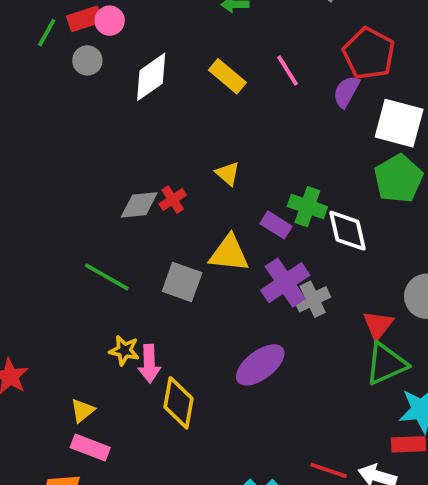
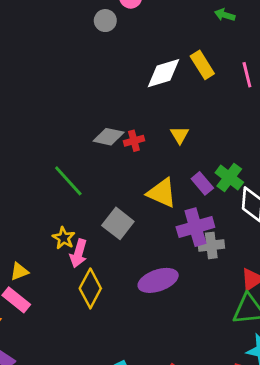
white diamond: (151, 77) -> (163, 73), moved
gray square: (182, 282) -> (118, 223), moved

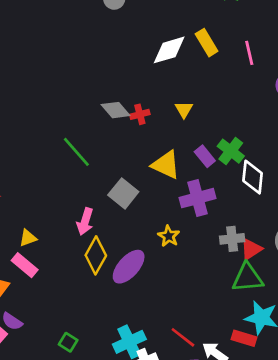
gray diamond: (109, 137) -> (116, 110), turned 36
yellow star: (64, 238) -> (169, 236), moved
gray cross: (211, 245) -> (232, 239), moved
purple ellipse: (158, 280) -> (129, 267), moved, turned -30

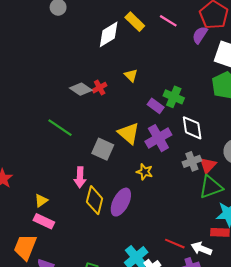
pink line: (249, 53) -> (168, 21), turned -30
yellow triangle: (166, 165) -> (129, 133), moved, turned 30
white diamond: (253, 177) -> (192, 128), moved

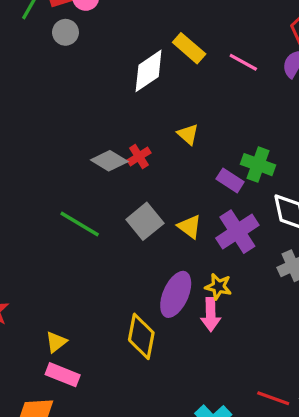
pink line: (168, 21) -> (243, 62), moved
yellow triangle: (129, 133) -> (190, 227), size x0.7
gray square: (103, 149) -> (145, 221), moved, turned 30
pink arrow: (80, 177) -> (211, 315), moved
purple ellipse: (121, 202) -> (176, 294), moved

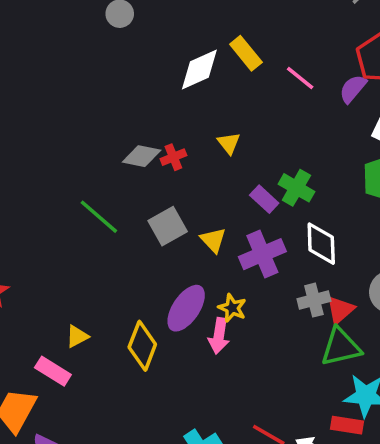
gray diamond: (109, 161) -> (142, 156), turned -30
yellow triangle: (56, 342) -> (77, 336), moved

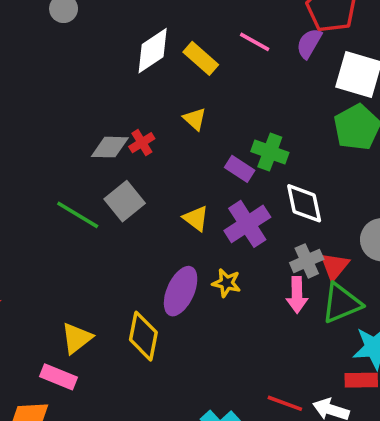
yellow rectangle: (246, 53) -> (201, 58), moved
gray square: (168, 226) -> (125, 201), moved
yellow triangle: (77, 336) -> (77, 338), size x1.4
pink arrow: (219, 336) -> (297, 295), moved

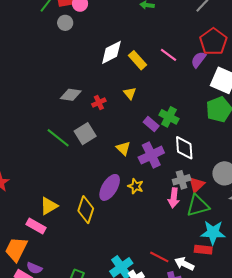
gray diamond: (110, 147) -> (71, 95), moved

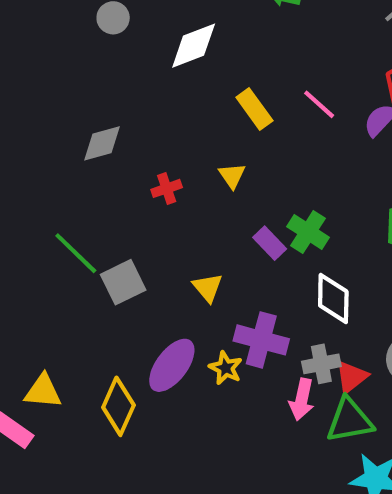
white diamond: (111, 52) -> (194, 46), moved
gray diamond: (71, 95) -> (102, 143), moved, turned -30
gray square: (85, 134) -> (123, 282), moved
purple cross: (151, 155) -> (261, 340), moved, turned 35
yellow triangle: (49, 206) -> (43, 391), turned 30

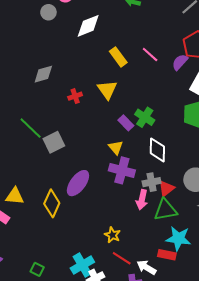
yellow triangle: (232, 176) -> (107, 90), size x1.5
yellow triangle: (208, 288) -> (116, 147), moved
yellow star: (226, 368) -> (112, 235), moved

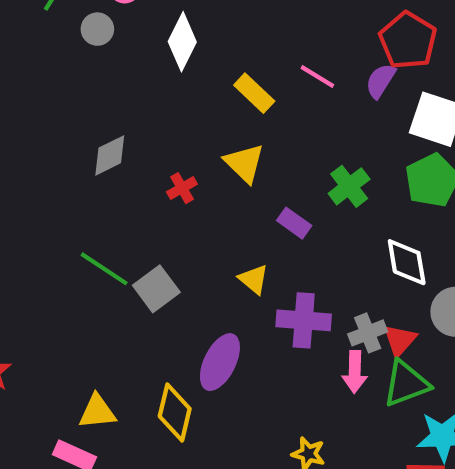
white diamond: (88, 26) -> (182, 42), turned -32
green cross: (145, 117) -> (349, 186), moved, turned 30
yellow triangle: (116, 147) -> (254, 279), moved
white diamond: (157, 150) -> (407, 262), moved

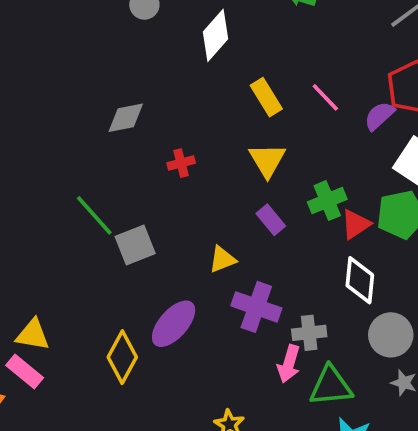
yellow triangle: (244, 163) -> (267, 160), moved
yellow triangle: (254, 279) -> (222, 259), turned 44
red triangle: (400, 340) -> (356, 224), moved
yellow triangle: (97, 412) -> (33, 335), moved

